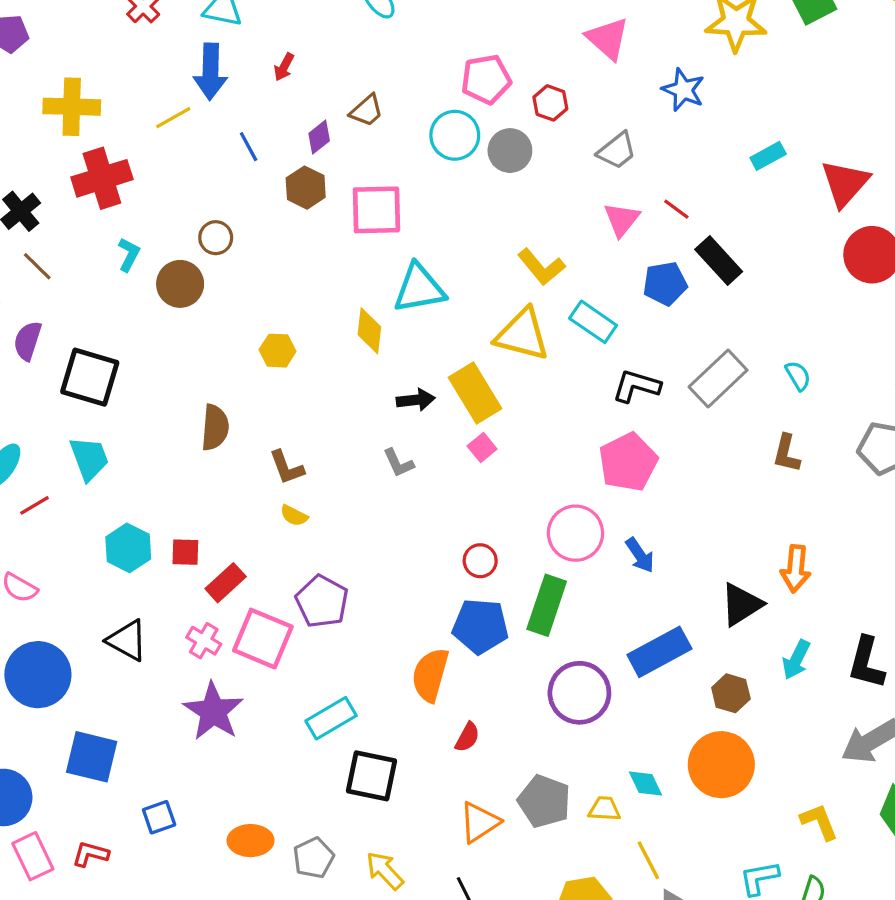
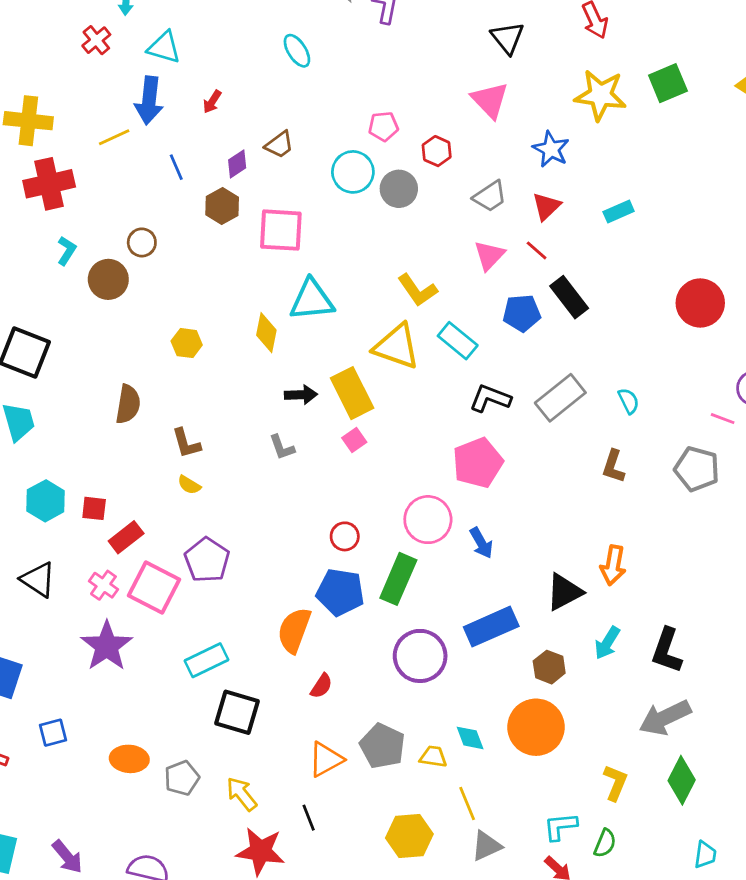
pink pentagon: (486, 79) -> (383, 126), size x0.7
red triangle: (845, 183) -> (546, 206), moved, size x0.7
yellow L-shape: (819, 822) -> (615, 783), turned 39

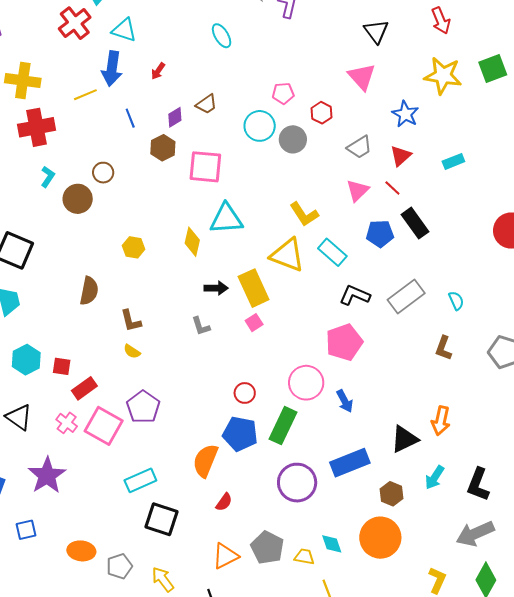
red cross: (96, 40) -> (75, 23), size x1.5
purple star: (107, 646) -> (47, 475), moved

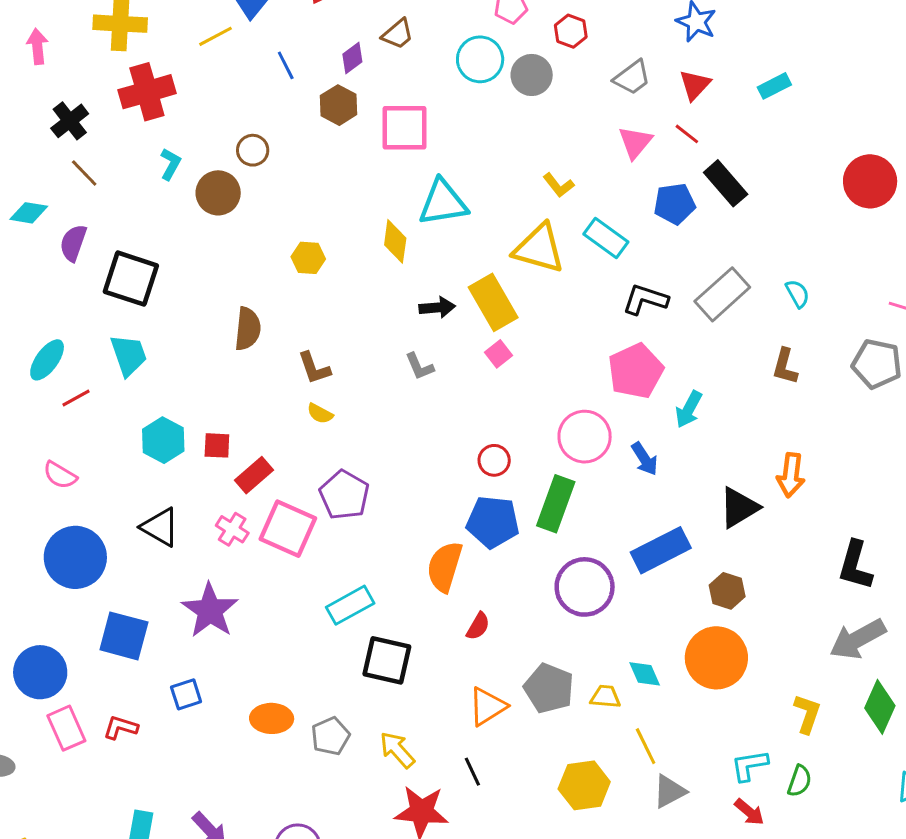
yellow L-shape: (304, 214) -> (558, 185), size x0.7
cyan arrow: (435, 477) -> (689, 409), moved

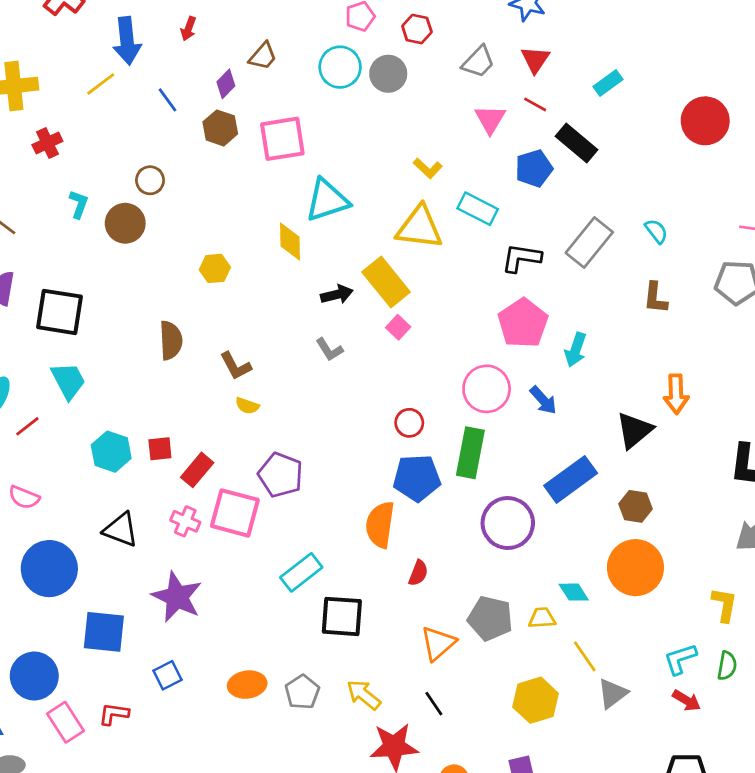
cyan rectangle: (774, 86) -> (608, 83), moved
red cross: (147, 92) -> (47, 143), size x0.6

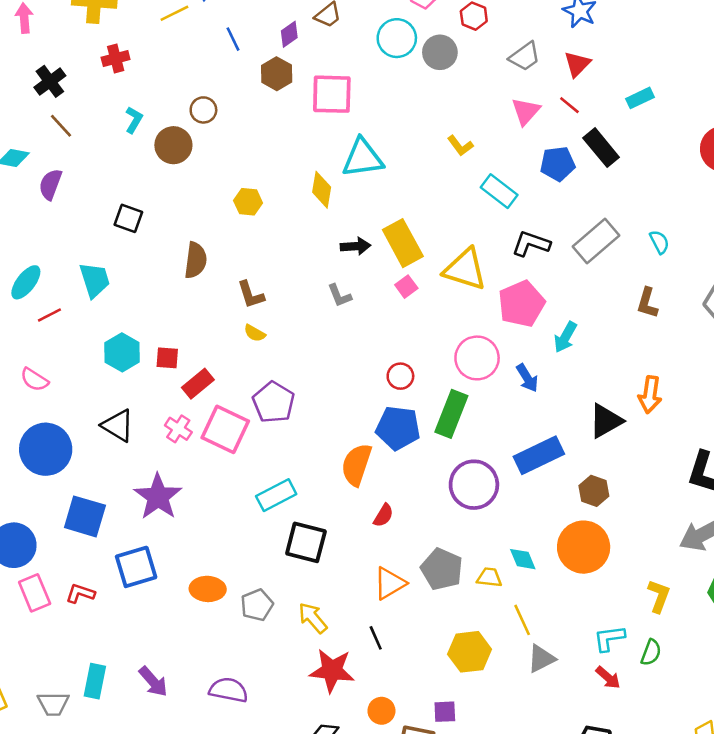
yellow triangle: (419, 227) -> (465, 269), moved
black square: (60, 312) -> (128, 218), moved, size x0.6
blue square: (167, 675) -> (136, 567), size x1.6

